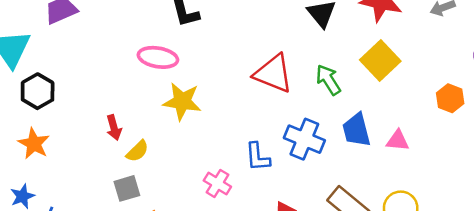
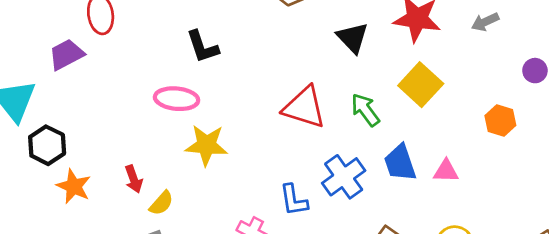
blue cross: (304, 139) -> (344, 177), turned 36
orange star: (34, 144) -> (74, 186), moved

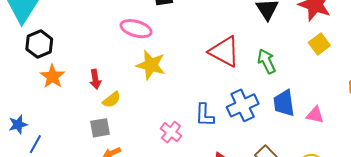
yellow square: (421, 85) -> (319, 44), moved, size x0.7

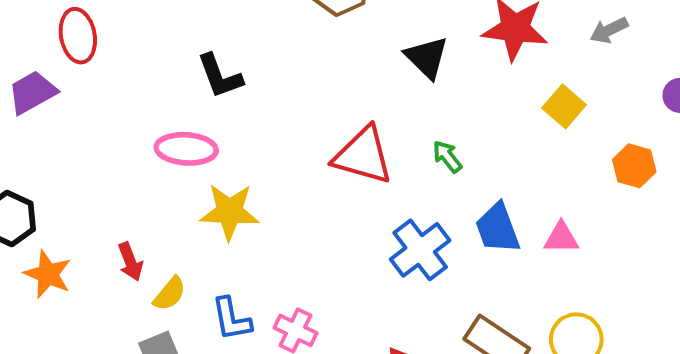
yellow square: (319, 44) -> (564, 106), moved
green arrow: (267, 61) -> (447, 156), size x0.7
blue L-shape: (205, 115) -> (231, 319), moved

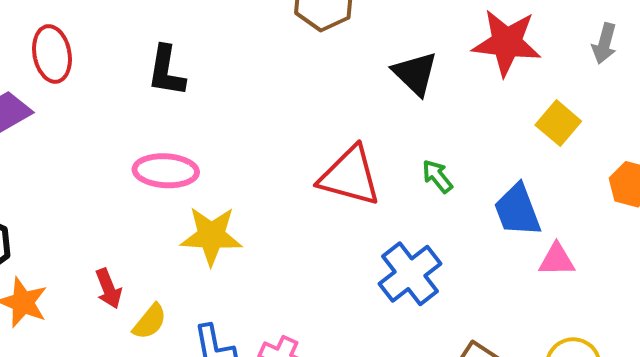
gray arrow: (609, 30) -> (604, 43), turned -48
black L-shape: (220, 76) -> (166, 71), moved, turned 30
blue trapezoid: (498, 228) -> (517, 210), moved

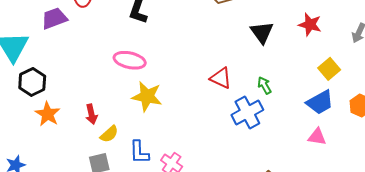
red star: (507, 43) -> (310, 25), size x0.7
red triangle: (350, 176) -> (221, 78), size x0.7
blue trapezoid: (517, 210) -> (320, 102), moved, turned -108
blue cross: (410, 274) -> (247, 112), moved

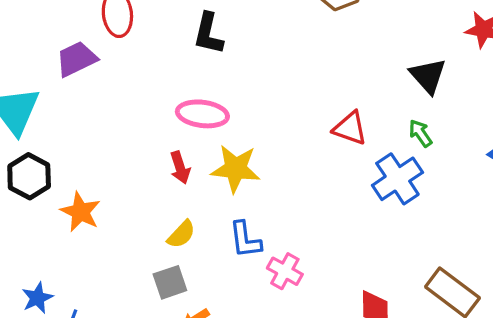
black triangle: (262, 32) -> (428, 76), moved
black hexagon: (32, 82) -> (29, 176), moved
red arrow: (91, 114) -> (180, 168), moved
blue L-shape: (139, 152) -> (245, 240), moved

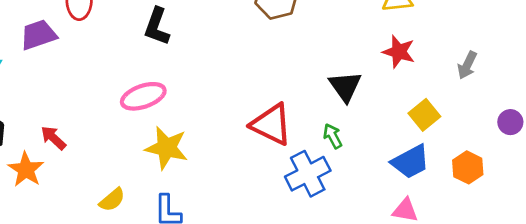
pink ellipse: (202, 114) -> (143, 96), turned -33
red triangle: (350, 128) -> (271, 124), size x1.4
red arrow: (180, 168) -> (53, 138), moved, turned 144

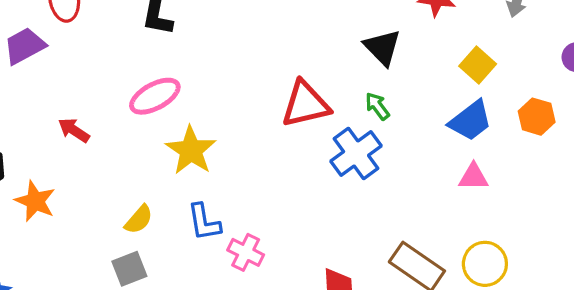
red triangle: (271, 124) -> (306, 104), turned -30
red arrow: (53, 138) -> (74, 130), moved
yellow star: (167, 148) -> (191, 150), turned 30

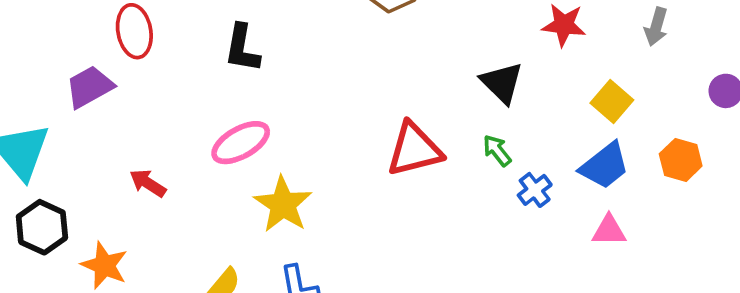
blue cross: (356, 153) -> (535, 190), moved, size x0.6

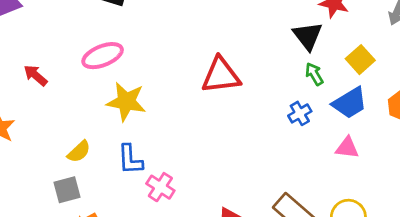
black triangle: (502, 83) -> (308, 36), moved
green arrow: (497, 151) -> (314, 74), moved
yellow star: (283, 204) -> (126, 102), turned -30

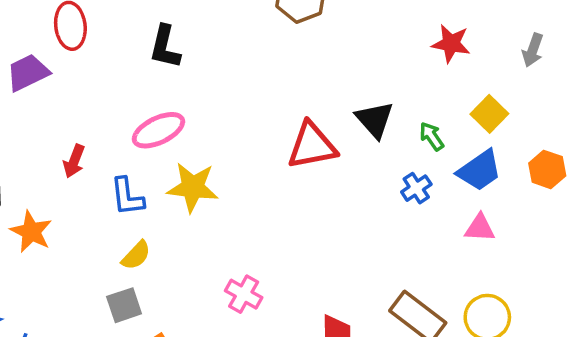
black triangle: (308, 36) -> (375, 120), moved
red arrow: (36, 75) -> (74, 161), turned -105
blue L-shape: (130, 159) -> (127, 197), moved

